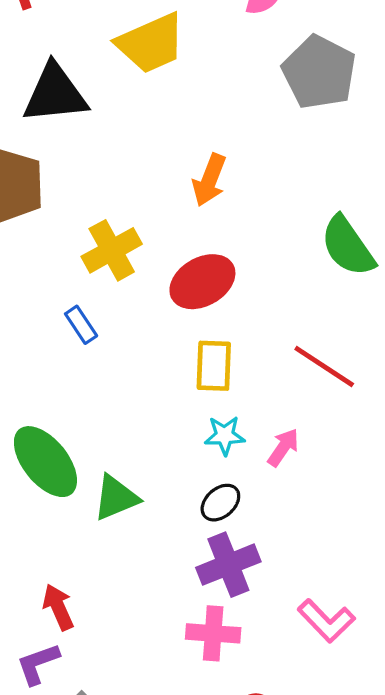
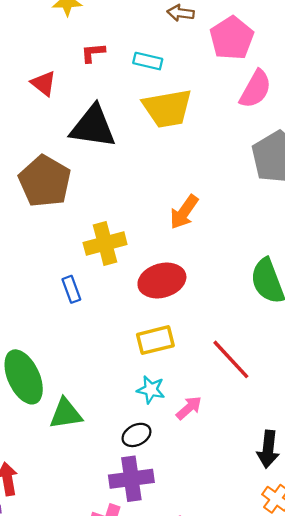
yellow rectangle: (214, 366) -> (155, 340), turned 60

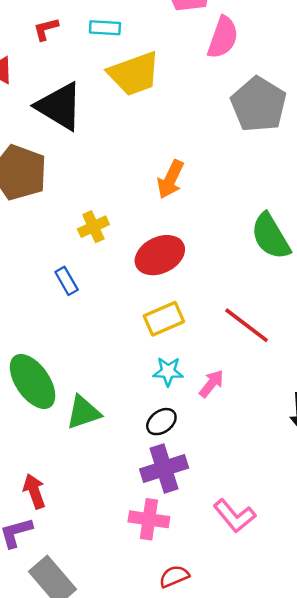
black triangle: (93, 127) -> (59, 106), turned 33
yellow cross: (105, 244) -> (93, 227), size x0.7

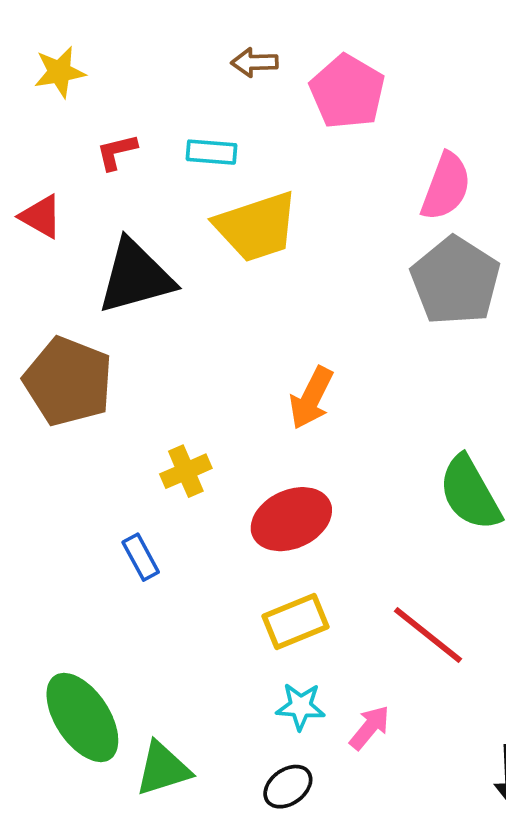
pink semicircle: (223, 37) -> (446, 187), moved
black triangle: (59, 106) -> (136, 277), turned -48

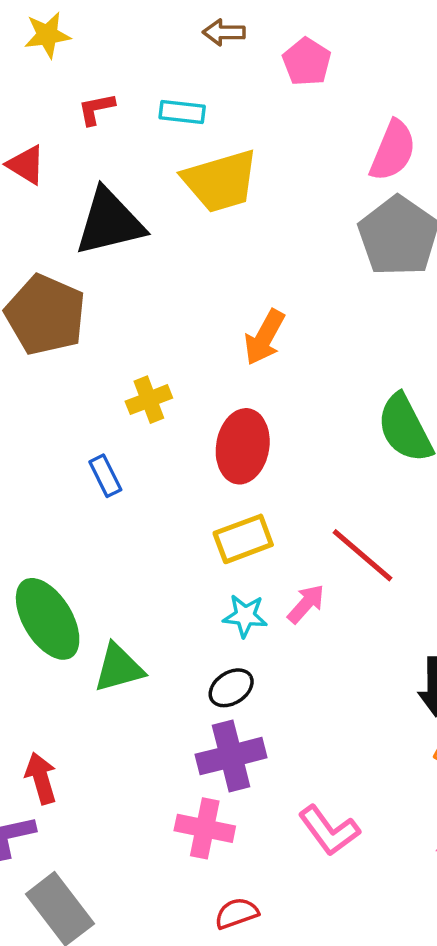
pink pentagon: (347, 92) -> (307, 62), size x0.7
red ellipse: (291, 519) -> (243, 446), turned -58
pink arrow: (370, 728) -> (306, 604), moved

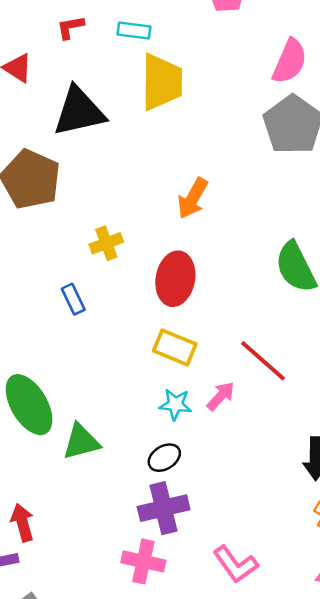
yellow trapezoid: (220, 181) -> (162, 82), turned -74
yellow rectangle: (243, 539) -> (175, 347), turned 42

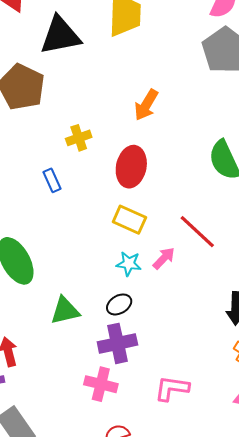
green triangle: (81, 442) -> (65, 311), moved
pink L-shape: (235, 564) -> (172, 388), turned 132

